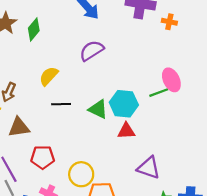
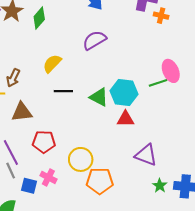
orange cross: (169, 22) -> (161, 16), moved

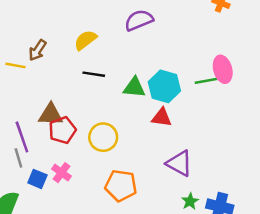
green triangle: (99, 97) -> (134, 87), turned -30
brown triangle: (22, 112) -> (51, 115), moved
red pentagon: (44, 142) -> (62, 130), turned -30
yellow circle: (81, 159) -> (103, 137), moved

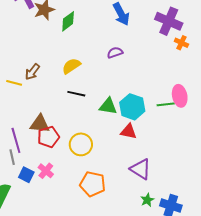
purple semicircle: (139, 20) -> (115, 53), size x0.7

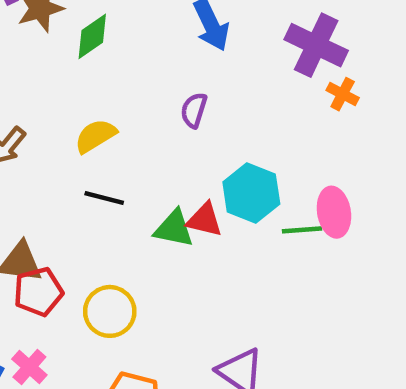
purple semicircle: (115, 53) -> (194, 110), turned -56
cyan hexagon: (132, 107) -> (251, 193), moved
red triangle: (129, 132) -> (204, 220), moved

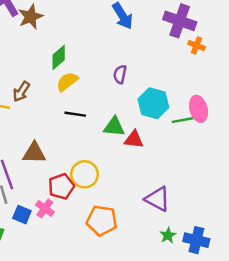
green diamond: (92, 36) -> (59, 57), moved
purple semicircle: (194, 110) -> (120, 74), moved
red triangle: (204, 220) -> (134, 139), moved
red pentagon: (38, 292) -> (61, 186), moved

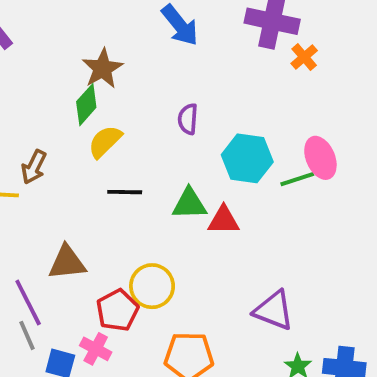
brown star: (31, 17) -> (103, 69), moved
orange cross: (196, 45) -> (304, 57), turned 35

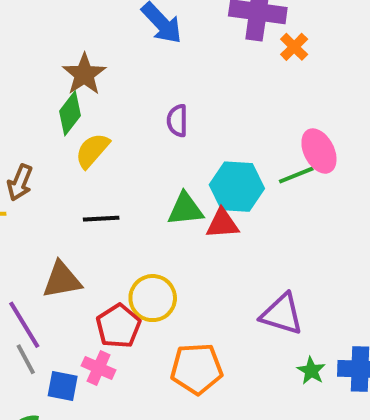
cyan hexagon: (247, 158) -> (237, 187), moved
black line: (125, 192) -> (101, 219), moved

